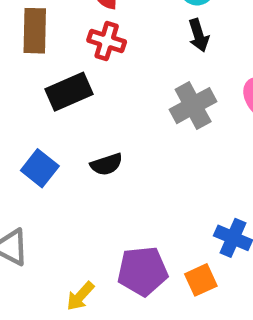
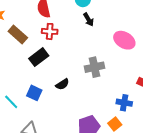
brown rectangle: (35, 31) -> (18, 34), turned -36
gray cross: (193, 106) -> (94, 67), moved, turned 30

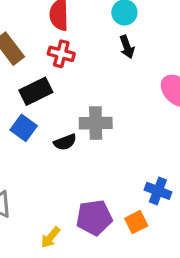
gray cross: (94, 67) -> (96, 123), moved
blue square: (34, 93) -> (24, 128), moved

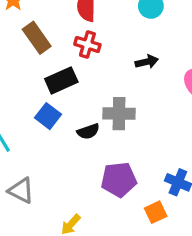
black arrow: (127, 47) -> (147, 62), moved, turned -85
purple pentagon: (94, 218) -> (119, 180), moved

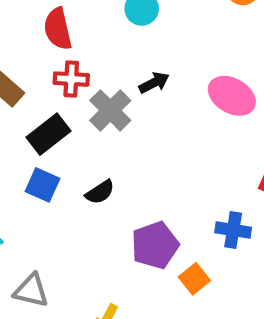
gray cross: (119, 114) -> (110, 110), moved, turned -32
orange square: (156, 212) -> (194, 279), moved

